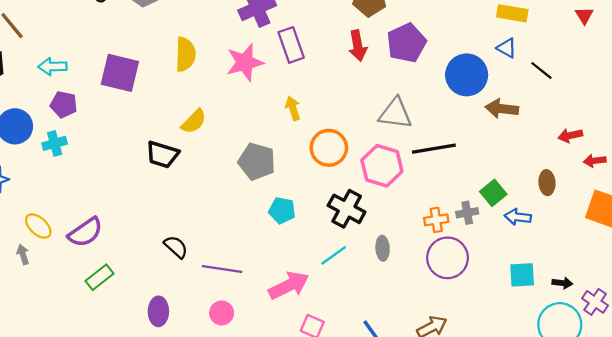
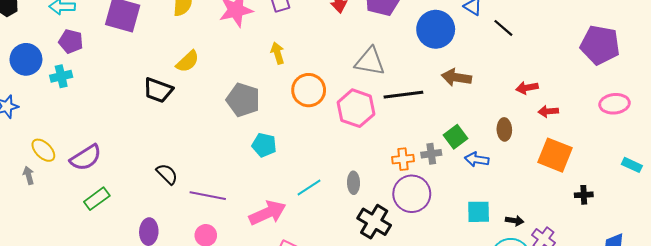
brown arrow: (502, 109) -> (456, 77), moved
black cross: (347, 209) -> (374, 222), moved

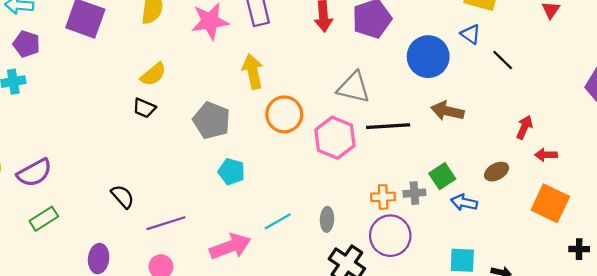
yellow arrow: (278, 53) -> (253, 72), size x1.4
red arrow: (527, 88) -> (524, 127), turned 120
black trapezoid: (158, 90) -> (144, 108), moved, size x0.7
brown ellipse: (504, 129) -> (497, 172), turned 60
purple line: (208, 196) -> (166, 223), turned -32

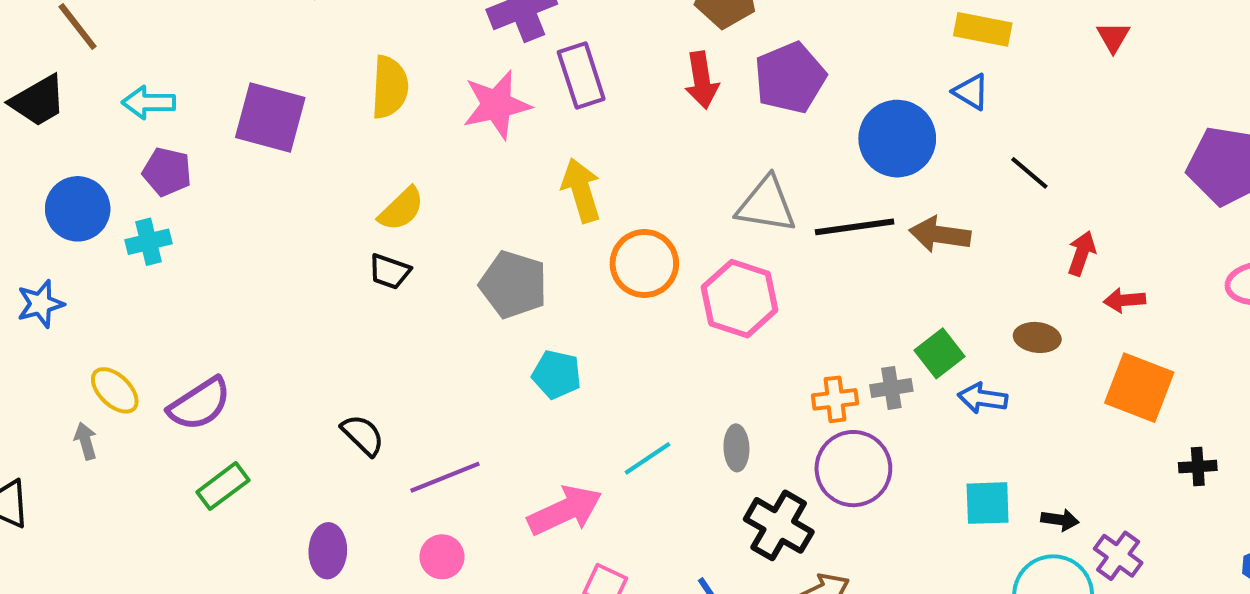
black line: (503, 60) -> (1029, 173), moved
black line: (388, 126) -> (855, 227), moved
brown ellipse: (497, 172) -> (1037, 337), turned 40

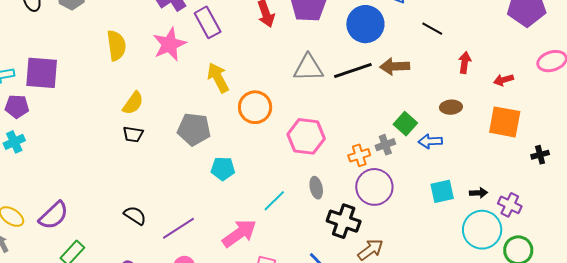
purple square: (270, 117) -> (42, 73), moved
pink hexagon: (740, 299) -> (306, 136), moved
red arrow: (1125, 300) -> (504, 80), moved

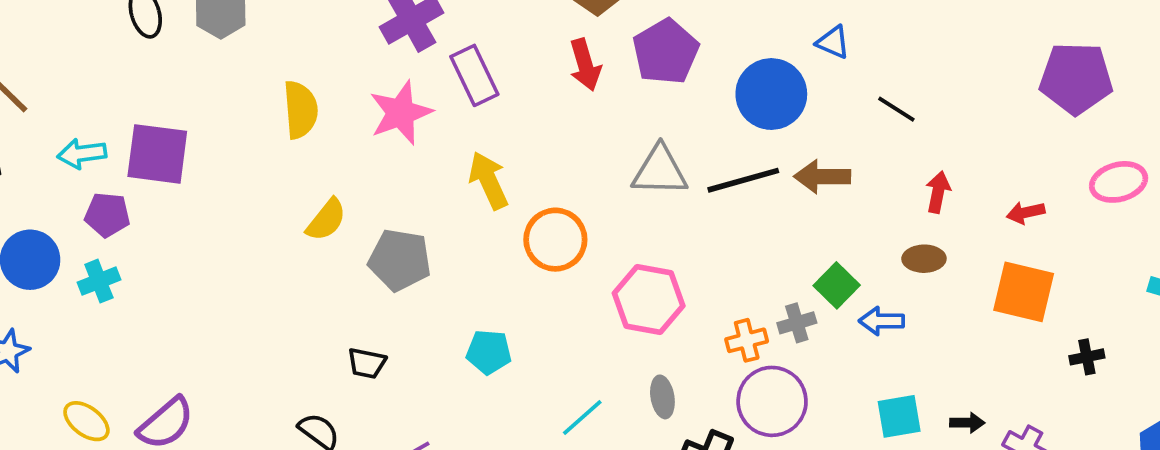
red arrow: (465, 63) -> (938, 192), moved
gray pentagon: (194, 129) -> (400, 260), moved
black trapezoid: (133, 134) -> (367, 363), moved

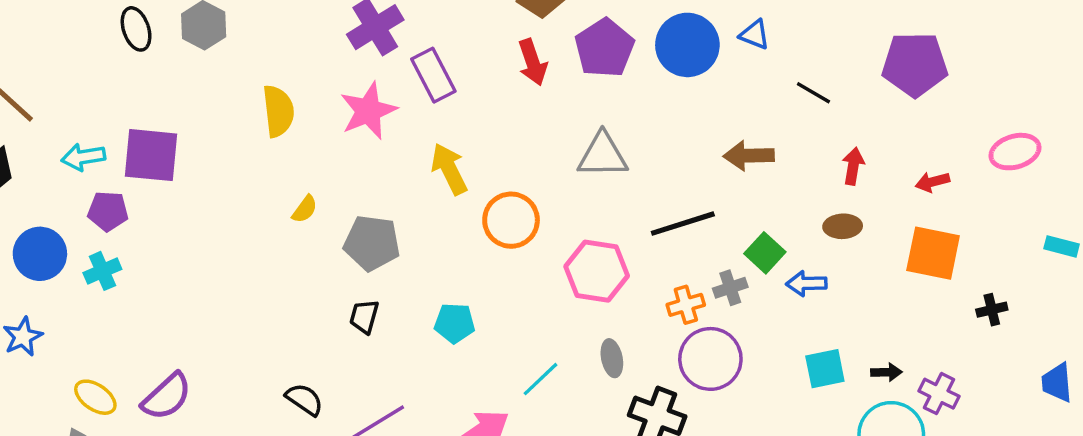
purple pentagon: (1076, 78) -> (915, 64), moved
blue circle: (771, 94) -> (687, 45), moved
black line: (743, 180) -> (683, 224), moved
yellow semicircle: (326, 220) -> (305, 209), size x0.7
black trapezoid: (367, 363) -> (364, 317), moved, turned 96

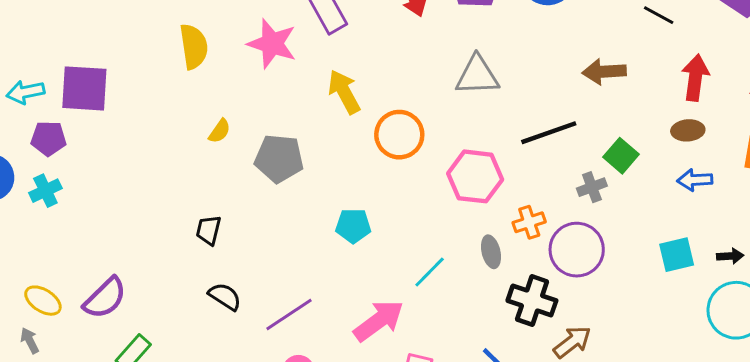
pink star: (368, 111) -> (272, 44), turned -30
red arrow: (853, 166) -> (695, 78), size x1.4
blue arrow: (806, 283) -> (695, 180), moved
orange cross: (686, 305) -> (529, 222), moved
black trapezoid: (364, 317) -> (208, 230), moved

